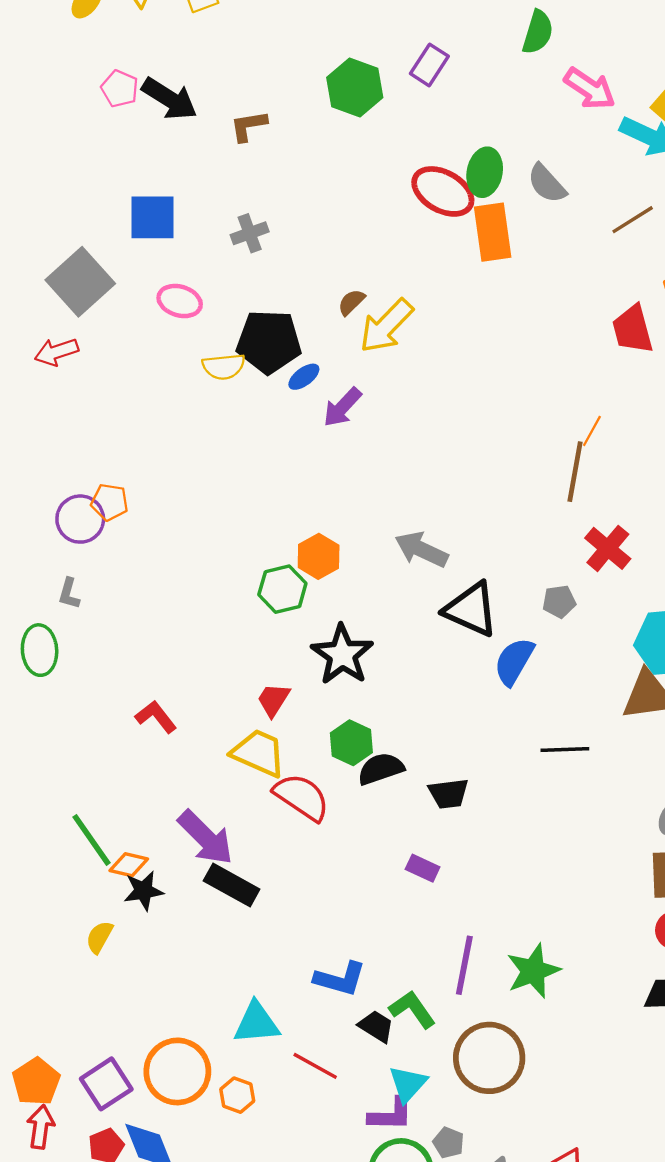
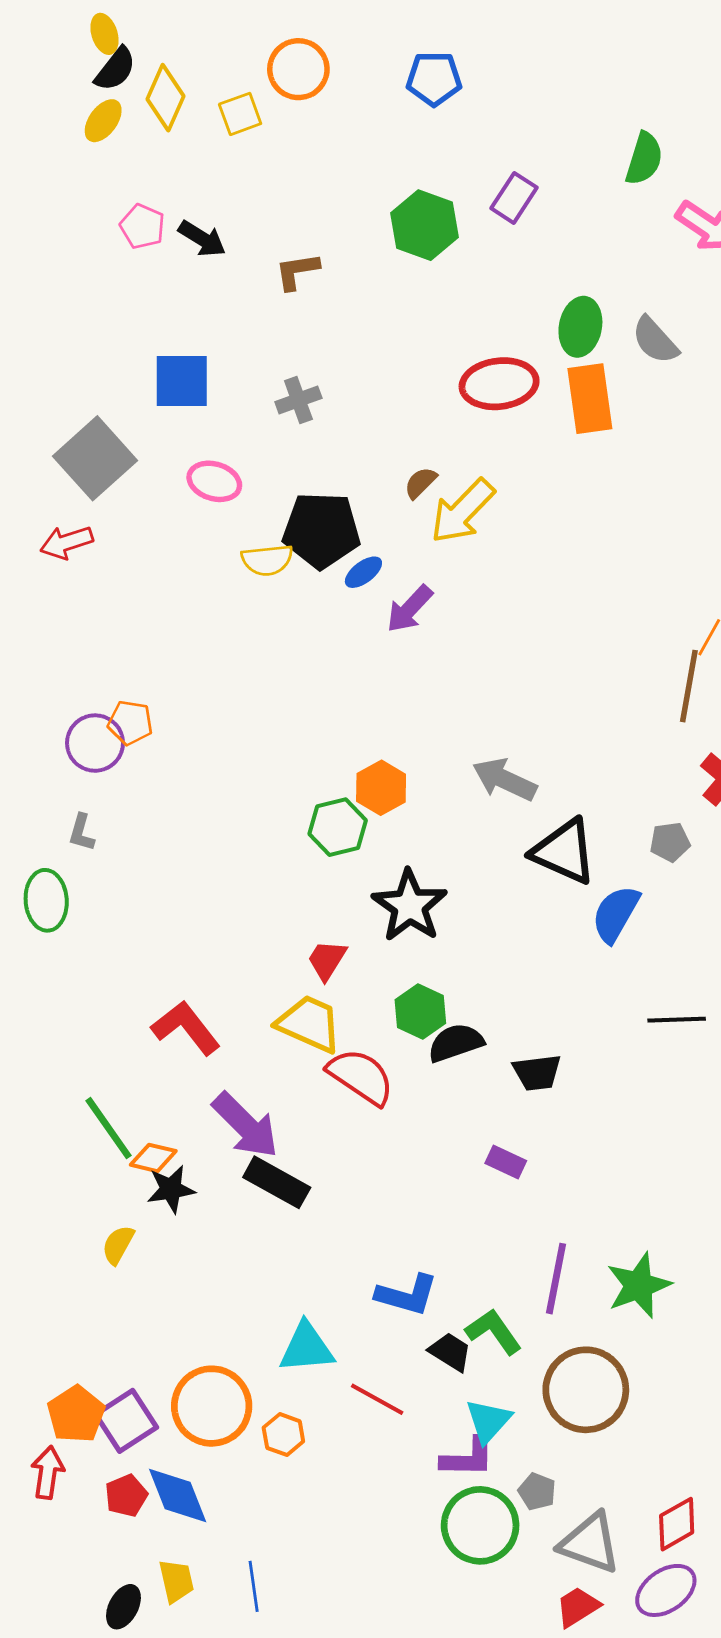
black arrow: (169, 99) -> (202, 239), size x0.7
red ellipse: (443, 191) -> (499, 384), moved, turned -36
red L-shape: (156, 717) -> (186, 1028), moved, size x1.4
orange pentagon: (36, 1082) -> (76, 1414), moved

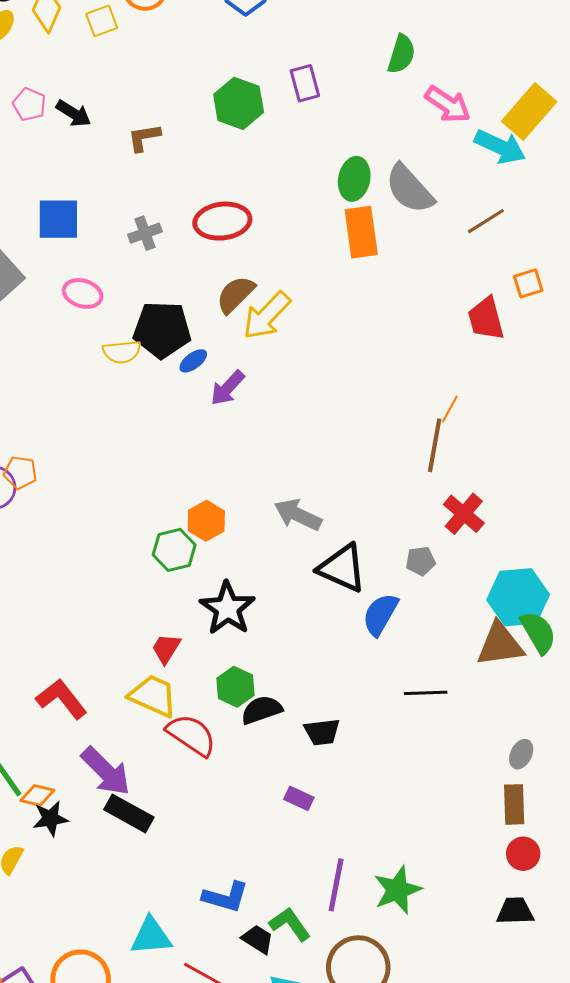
purple rectangle: (514, 198) -> (305, 83), turned -48
gray semicircle: (655, 340) -> (410, 189), size x1.4
red ellipse: (499, 384) -> (222, 221), moved
brown semicircle: (420, 483) -> (236, 294), size x1.6

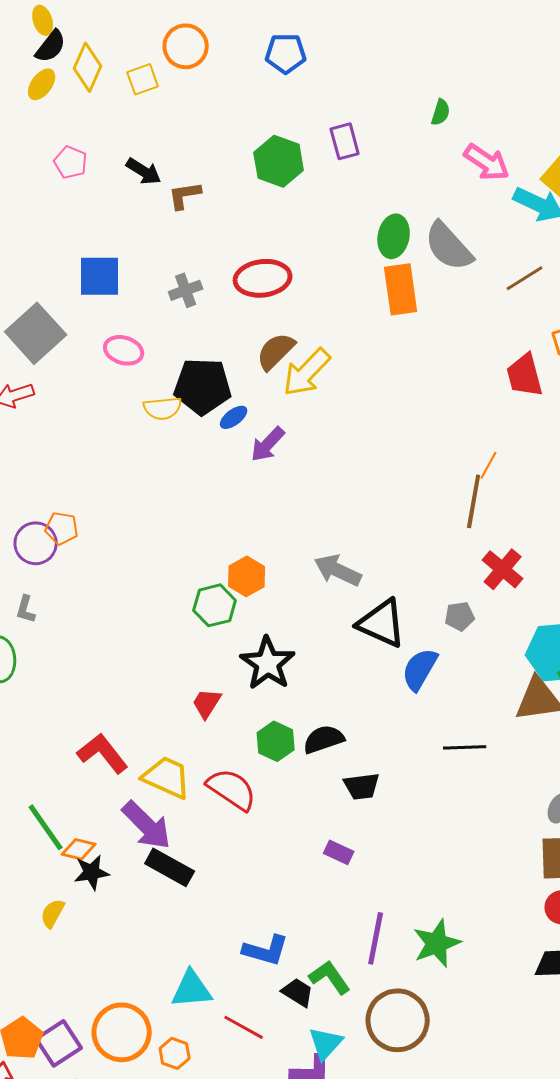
green semicircle: (401, 54) -> (441, 112), size x0.7
black arrow: (74, 113) -> (144, 171), moved
yellow trapezoid: (153, 696) -> (167, 777), moved
black semicircle: (262, 710) -> (324, 739), moved

